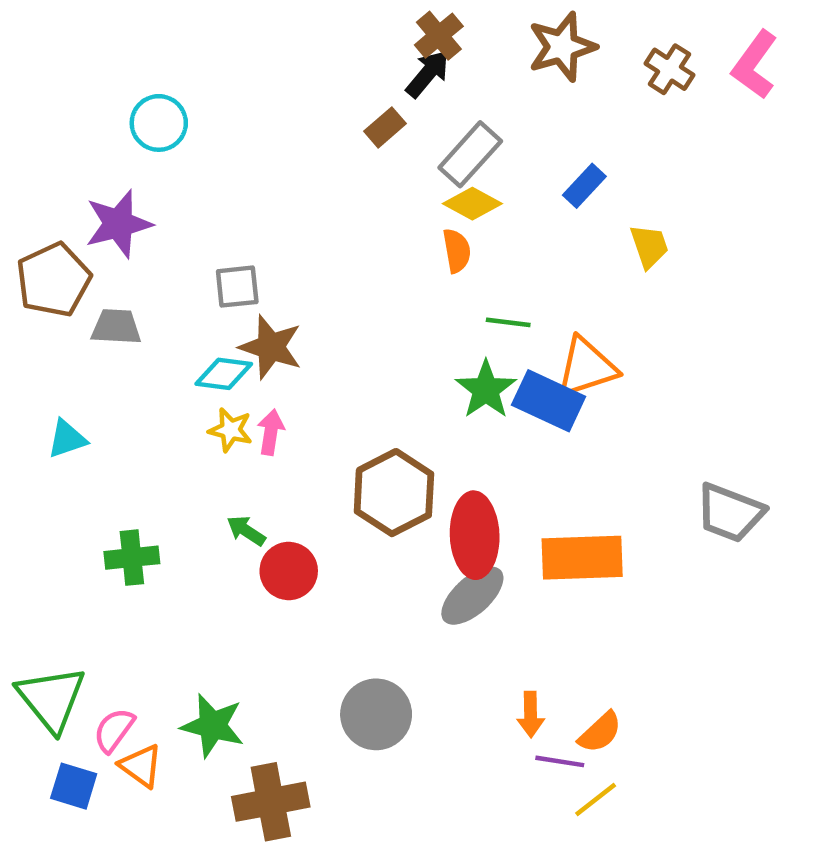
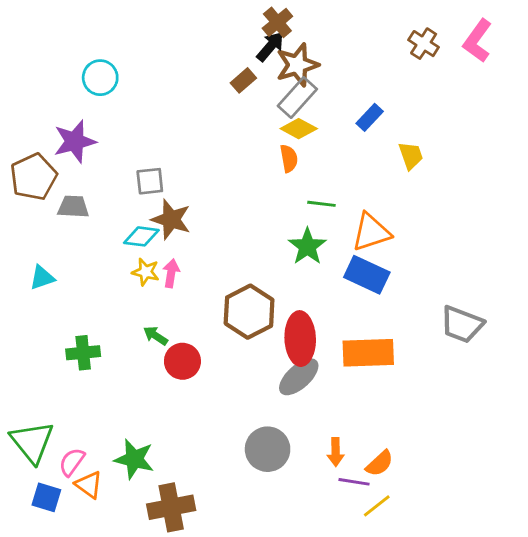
brown star: (562, 47) -> (297, 65), moved
blue rectangle: (549, 401) -> (367, 275), moved
gray circle: (376, 714) -> (268, 449), moved

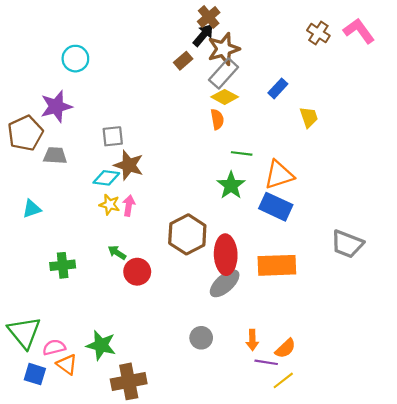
pink L-shape: (477, 41) -> (359, 31), turned 108
gray circle: (268, 449) -> (201, 338), size x0.7
pink semicircle: (72, 462) -> (54, 347), turned 40

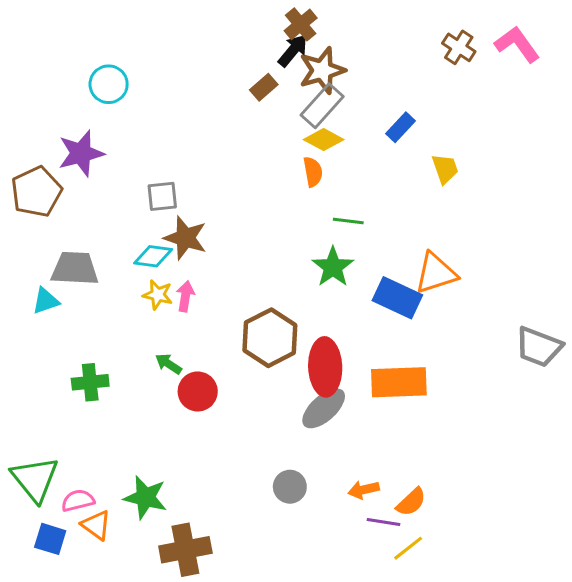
gray trapezoid: (55, 156) -> (75, 269), moved, size x1.4
orange triangle: (279, 175) -> (436, 273), moved
gray trapezoid: (347, 244) -> (539, 347), moved
orange arrow: (252, 340) -> (364, 490), turned 78

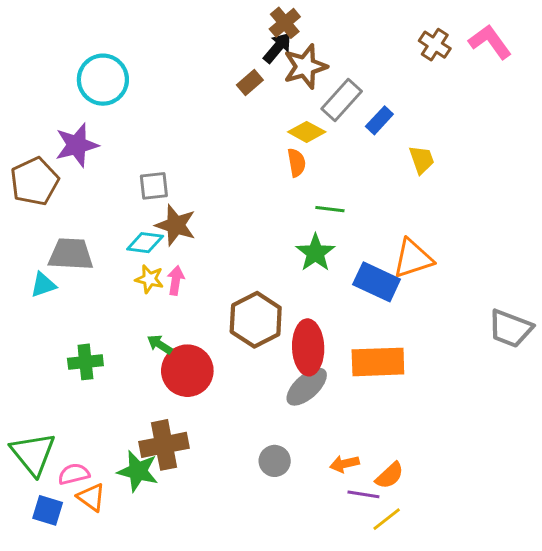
cyan circle: (109, 84) -> (103, 80), size x1.4
gray rectangle: (322, 106) -> (342, 100), moved
red circle: (198, 391) -> (187, 371), size x1.4
brown cross: (185, 550) -> (164, 445), moved

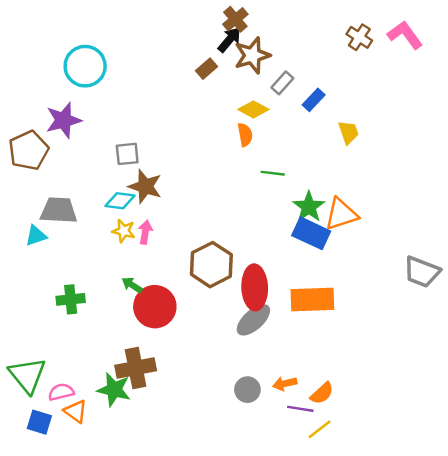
gray rectangle: (342, 100) -> (282, 83), size x0.7
green star: (315, 253) -> (309, 207), moved
gray circle: (275, 461) -> (247, 390), moved

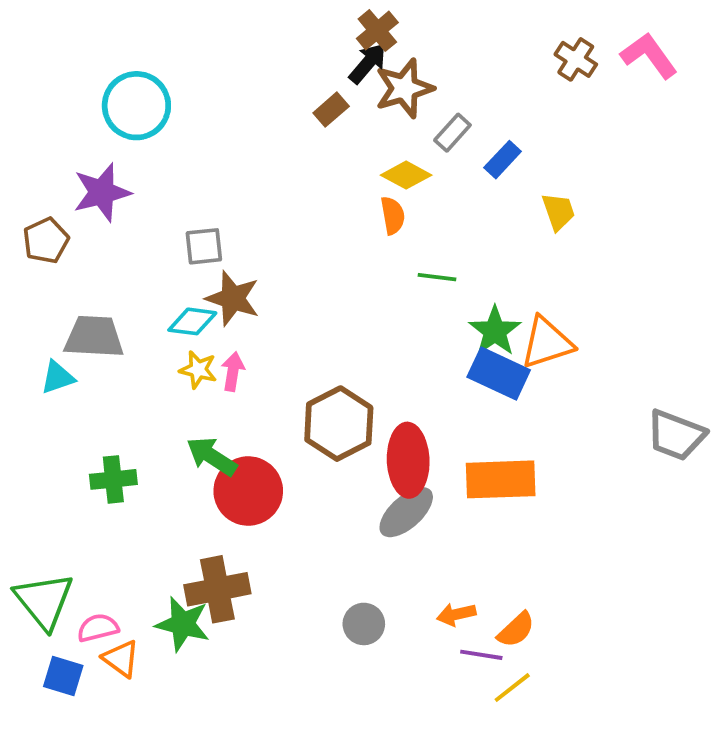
brown pentagon: (29, 150) -> (46, 241), size x0.7
green arrow: (132, 285) -> (212, 456), size x1.5
gray circle: (247, 390) -> (364, 624), moved

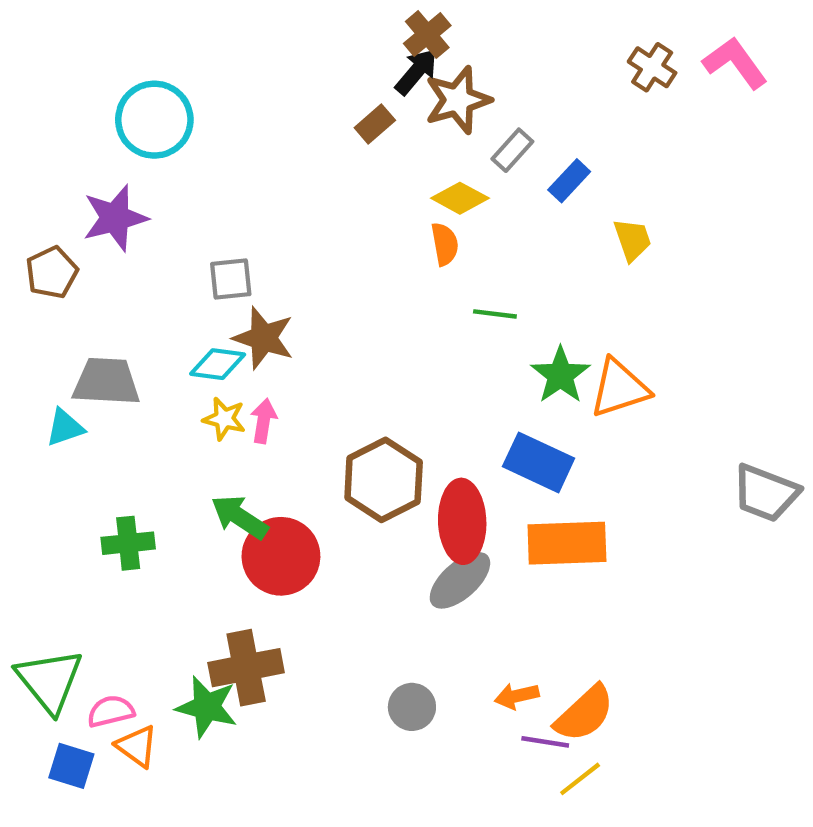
blue rectangle: (499, 373) -> (539, 462), moved
orange semicircle: (516, 630) -> (584, 713), size x1.4

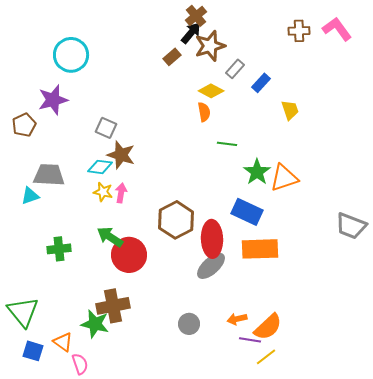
brown cross: (652, 67) -> (299, 31), turned -35
gray square: (231, 279) -> (106, 128), turned 30
pink semicircle: (111, 711) -> (80, 364), moved, turned 85

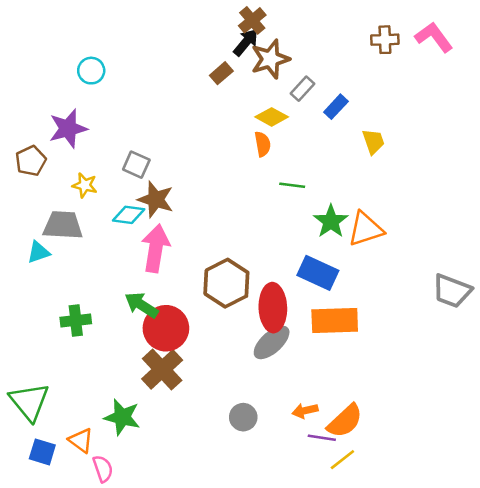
cyan circle: (71, 55) -> (91, 71), size x0.6
yellow star: (103, 192) -> (85, 185), moved
pink arrow: (121, 193) -> (156, 248), size x1.8
brown cross: (113, 306) -> (162, 369), moved, turned -32

